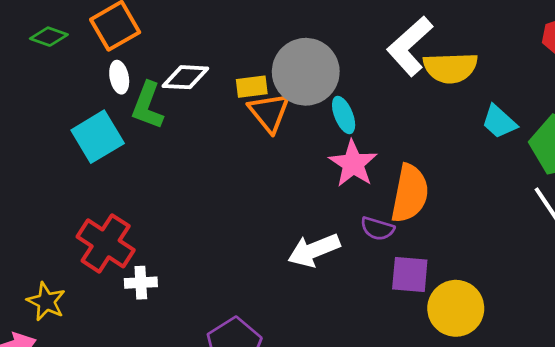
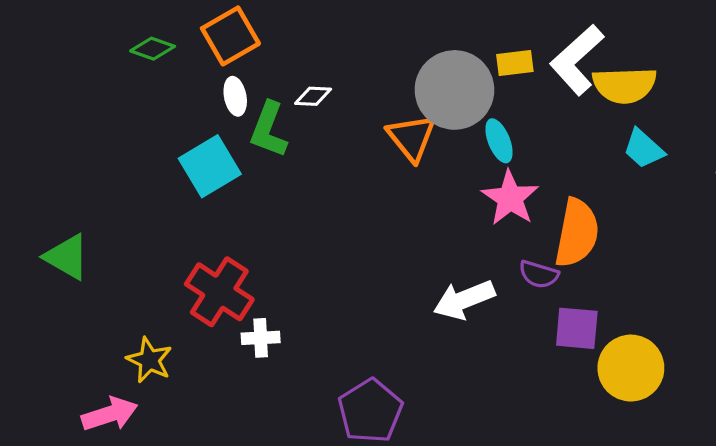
white diamond: (185, 77) -> (313, 96), size x0.7
yellow rectangle: (252, 87) -> (515, 63), moved
cyan trapezoid: (499, 122) -> (644, 149), moved

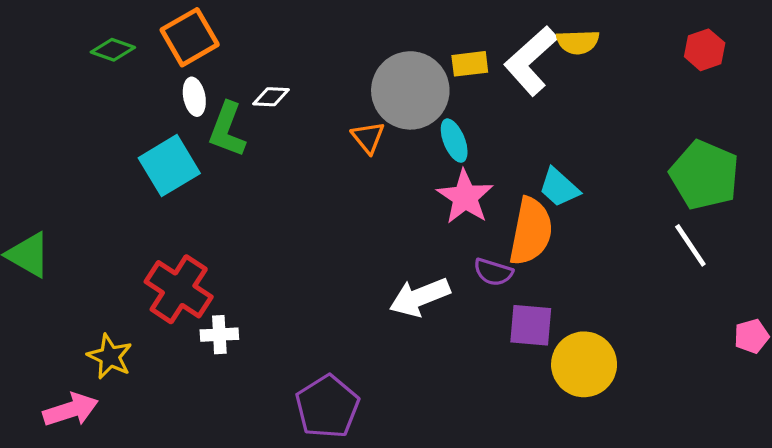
yellow semicircle: (625, 85) -> (578, 42), moved, size x0.7
orange triangle: (412, 138) -> (368, 137), size x0.7
cyan trapezoid: (644, 149) -> (559, 187), moved

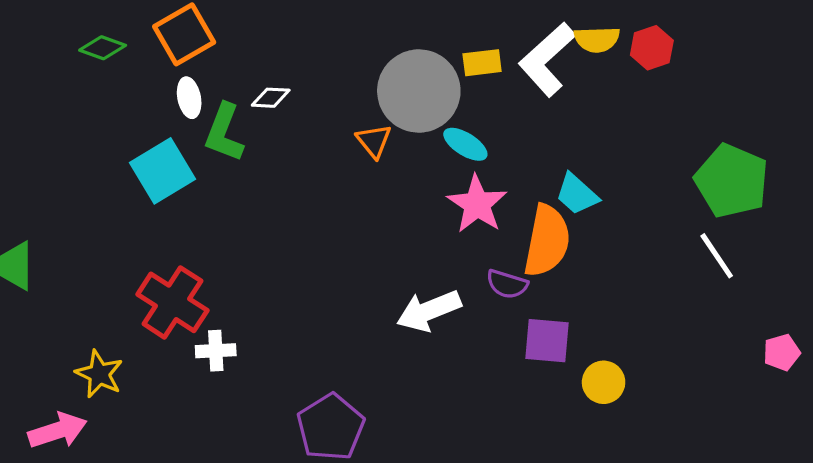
red hexagon: (705, 50) -> (652, 48), moved
cyan ellipse: (454, 141) -> (465, 144), turned -36
yellow circle: (584, 364) -> (604, 382), size x0.6

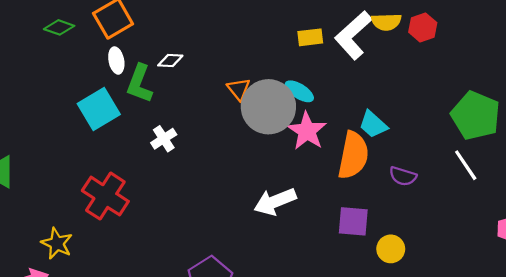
gray circle: (419, 91) -> (268, 107), moved
purple semicircle: (507, 284) -> (403, 176), moved
white cross: (216, 351) -> (164, 139), moved, turned -30

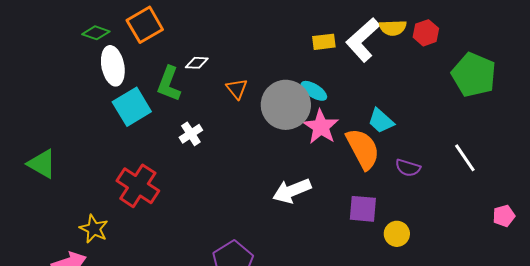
white ellipse: (116, 60) -> (113, 66), moved, size x1.6
orange triangle: (239, 89) -> (237, 89), moved
green pentagon: (476, 116) -> (474, 75), moved
orange semicircle: (353, 155) -> (363, 149), turned -39

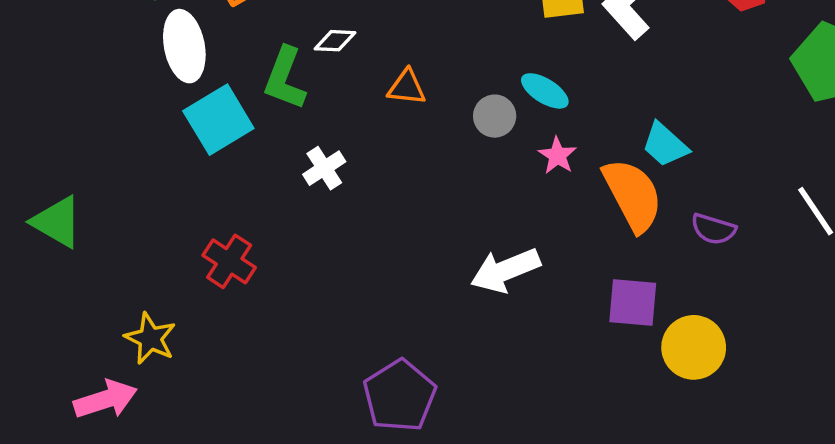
orange triangle: (237, 89) -> (407, 87), turned -45
gray circle: (286, 105) -> (495, 116), size x0.5
pink star: (321, 127) -> (557, 156), size x0.6
red cross: (138, 186) -> (229, 261), size x0.7
yellow circle: (397, 234) -> (694, 347), size x1.4

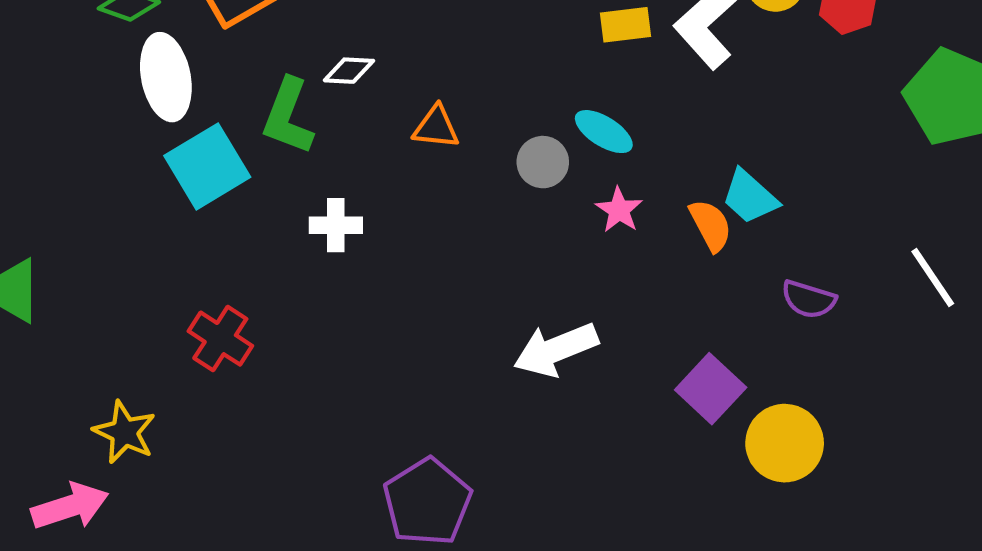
white cross: (324, 168) -> (336, 225), turned 33
orange semicircle: (633, 195) -> (711, 225), moved, size x0.6
purple square: (633, 303) -> (711, 389), turned 38

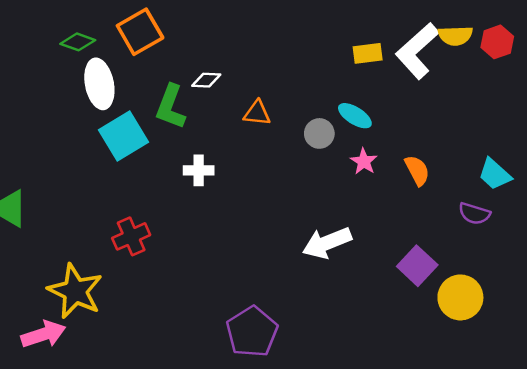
cyan trapezoid: (750, 197) -> (495, 174), moved
red cross: (220, 339) -> (131, 236), turned 33
yellow star: (124, 432) -> (75, 291), size x1.5

